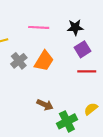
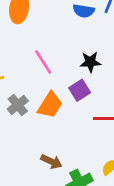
pink line: (39, 27) -> (43, 62), turned 54
purple square: (83, 49) -> (80, 90), moved

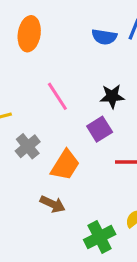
orange trapezoid: (50, 105) -> (65, 165), moved
brown arrow: (51, 161) -> (53, 204), moved

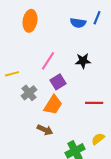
pink line: (57, 96) -> (48, 61), turned 66
purple square: (100, 129) -> (58, 82), moved

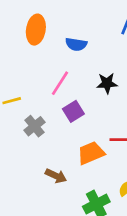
blue semicircle: (78, 23) -> (76, 44), moved
orange trapezoid: (53, 105) -> (91, 153), moved, turned -145

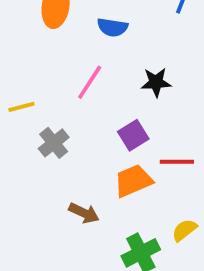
purple square: (73, 111) -> (133, 135), moved

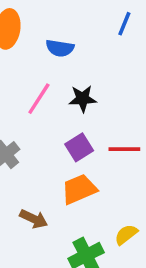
black star: (156, 82) -> (83, 99), moved
red line: (177, 162) -> (124, 149), moved

